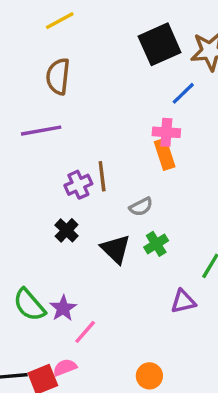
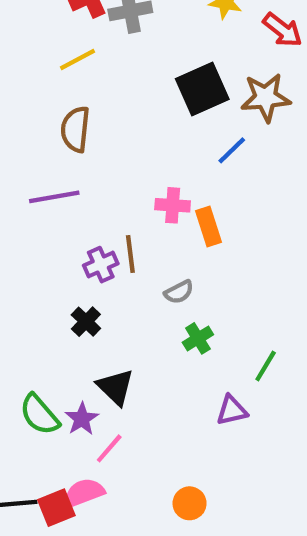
pink cross: (166, 132) -> (173, 205), moved
black triangle: (116, 249) -> (116, 387), moved
pink semicircle: (65, 367) -> (84, 493), size x1.4

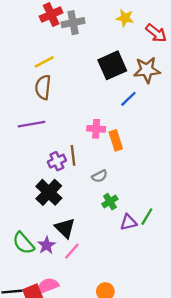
yellow line: (77, 60) -> (44, 62), moved
black cross: (86, 322) -> (49, 192), size x1.6
purple triangle: (232, 410) -> (128, 222), moved
pink line: (109, 448) -> (72, 251), moved

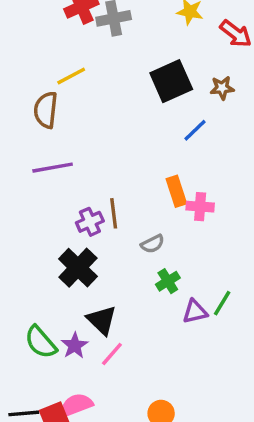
brown star: (147, 70) -> (222, 88), size x0.6
brown semicircle: (43, 87) -> (46, 110), moved
pink cross: (96, 129) -> (200, 207), moved

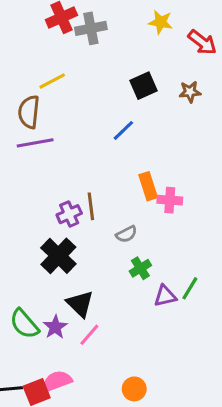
black square: (171, 81) -> (143, 86), size x0.7
blue line: (195, 130) -> (123, 130), moved
purple line: (53, 168) -> (35, 143), moved

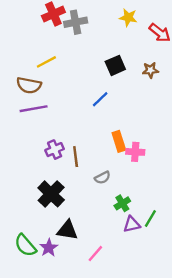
brown semicircle: (29, 112) -> (29, 85), turned -85
purple cross: (69, 214) -> (55, 150), moved
green cross: (140, 268) -> (122, 203), moved
black triangle: (80, 304) -> (67, 230), turned -35
pink line: (89, 335) -> (95, 254), moved

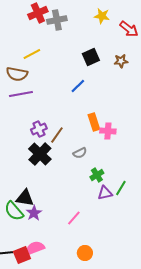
brown line: (76, 157) -> (57, 135), turned 42
black cross: (51, 194) -> (40, 154), moved
black triangle: (67, 230) -> (25, 198), moved

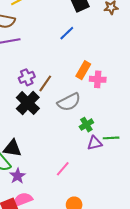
orange rectangle: (94, 122) -> (83, 70), turned 48
gray semicircle: (80, 153) -> (69, 102), size x1.6
green line: (121, 188) -> (111, 138), turned 56
purple star: (34, 213) -> (18, 176), moved

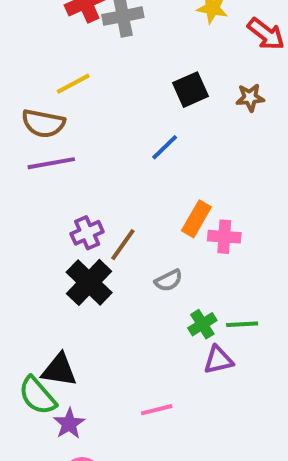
gray semicircle: (69, 102) -> (169, 280), size x0.6
green line: (111, 138) -> (242, 324), moved
pink line: (63, 169) -> (157, 410), turned 35

